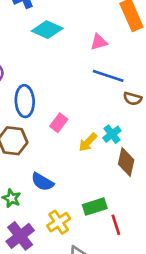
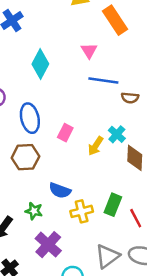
cyan diamond: (47, 30) -> (40, 64), moved, turned -76
pink triangle: (99, 42) -> (89, 51), turned -36
green rectangle: (95, 207) -> (113, 205), turned -40
yellow cross: (59, 222) -> (82, 211), moved, turned 30

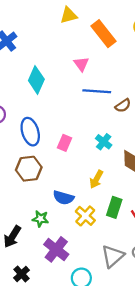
brown semicircle: (130, 98) -> (123, 106), turned -35
cyan cross: (117, 134) -> (104, 142), moved
yellow arrow: (96, 146) -> (96, 179), moved
yellow cross: (82, 211) -> (85, 216), turned -30

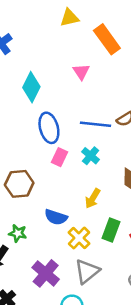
blue line: (97, 91) -> (96, 124), moved
blue ellipse: (30, 132) -> (49, 128), moved
cyan cross: (104, 142) -> (91, 156), moved
green star: (40, 219) -> (18, 233), moved
gray triangle: (113, 256) -> (87, 271), moved

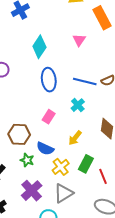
pink rectangle: (59, 157) -> (49, 117), moved
brown hexagon: (19, 184) -> (19, 134), moved
green star: (18, 233) -> (27, 160), moved

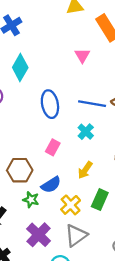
cyan diamond: (39, 47) -> (20, 67), moved
blue semicircle: (45, 149) -> (51, 185), turned -54

